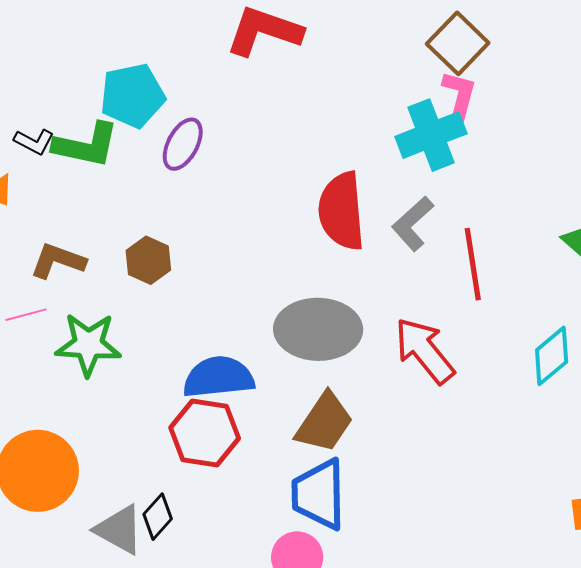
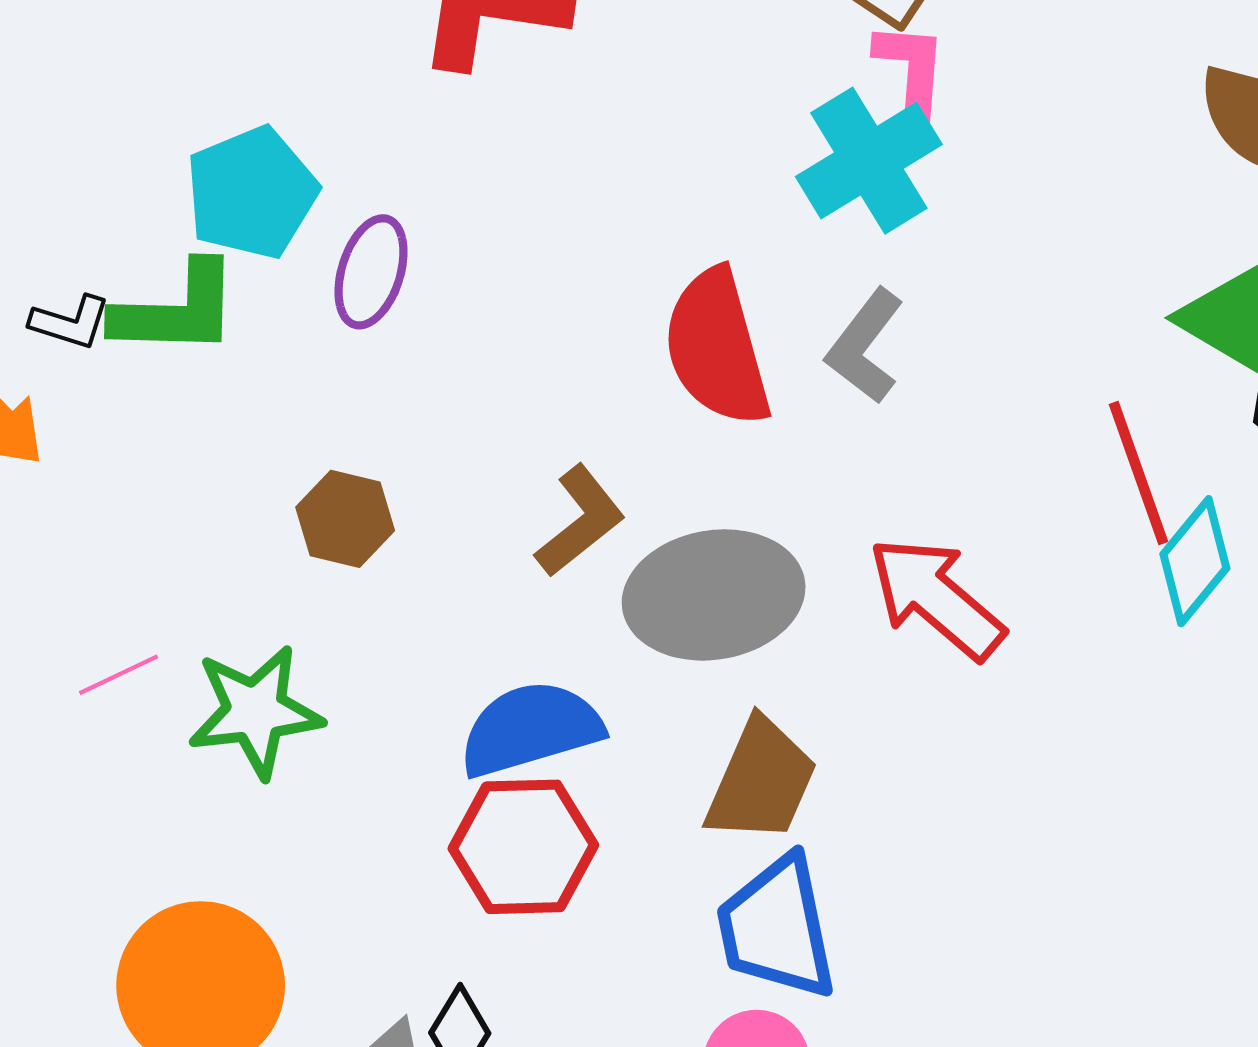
brown L-shape: (58, 261) -> (580, 521), moved, turned 132
red line: (473, 264) -> (1139, 473), moved

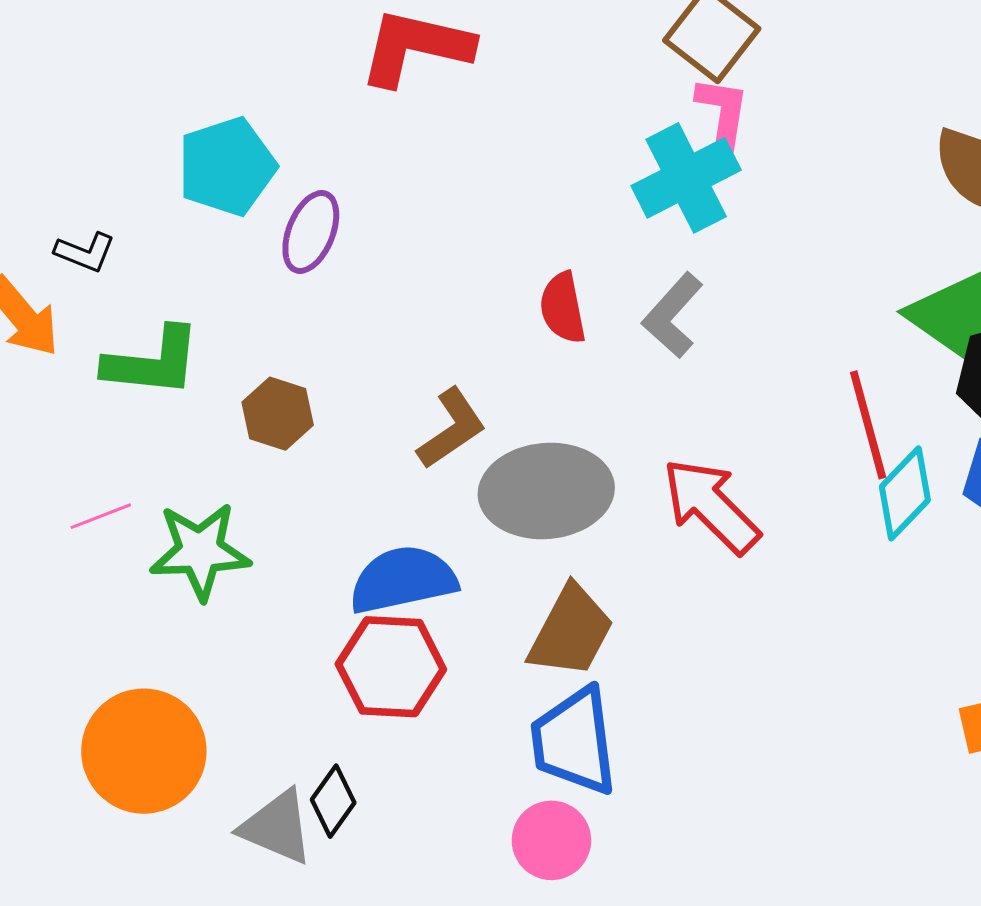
green L-shape: (176, 310) -> (152, 362), moved
red semicircle: (717, 348) -> (563, 308), size x0.6

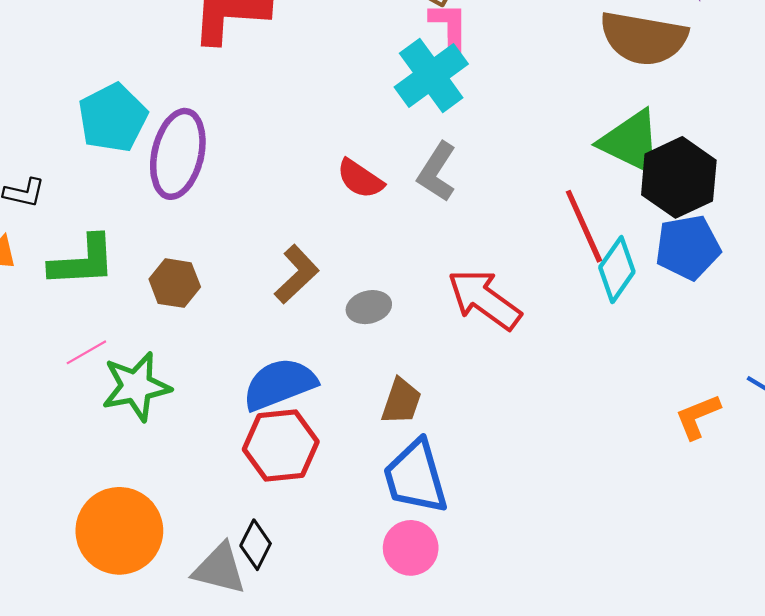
purple ellipse: (311, 232) -> (178, 154), size x1.5
red semicircle: (563, 308) -> (360, 179), turned -36
gray ellipse: (546, 491) -> (369, 307), size x0.5
pink line: (101, 516) -> (86, 352), moved
brown trapezoid: (571, 631) -> (401, 401), size x0.7

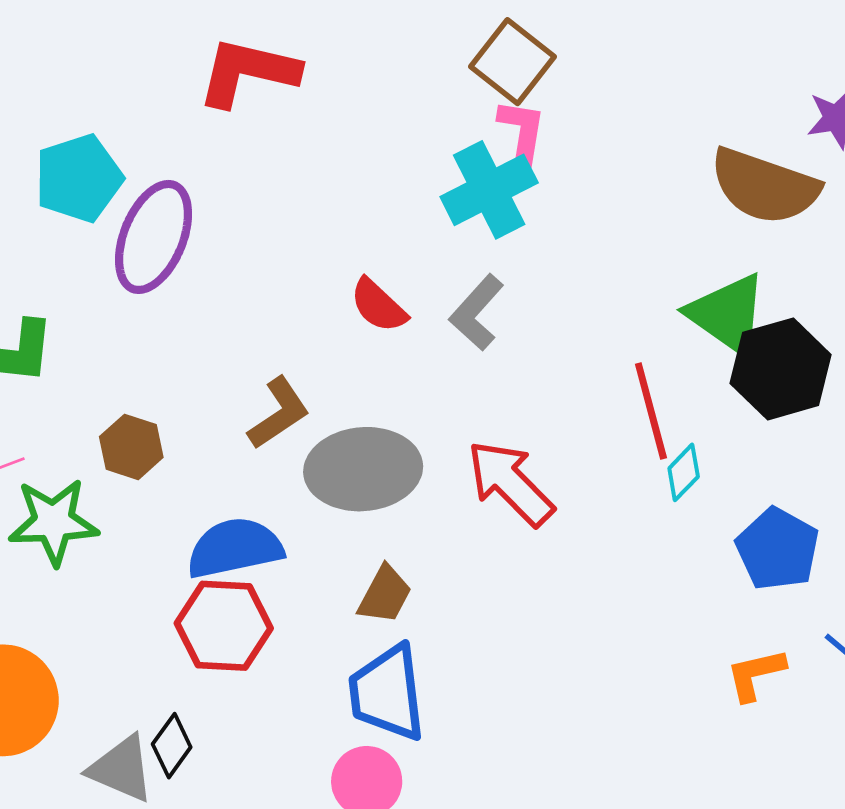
blue pentagon: (688, 247) -> (778, 549), moved, turned 30
cyan diamond: (617, 270) -> (684, 472), size x0.7
brown hexagon: (175, 283) -> (131, 447), moved
gray ellipse: (369, 307) -> (363, 469), size x2.0

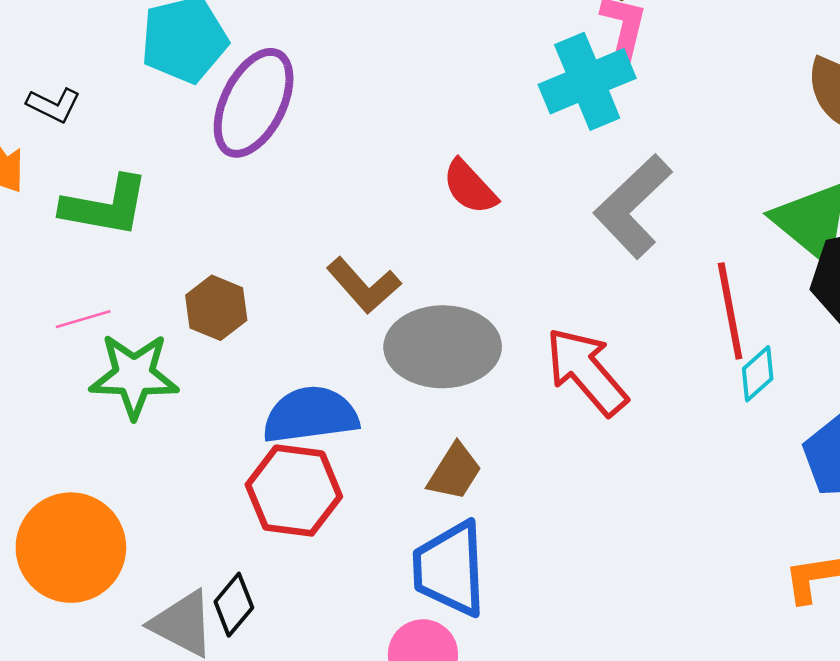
gray L-shape: (477, 313) -> (633, 206), moved, size x1.4
brown L-shape: (279, 413) -> (364, 285), turned 78

